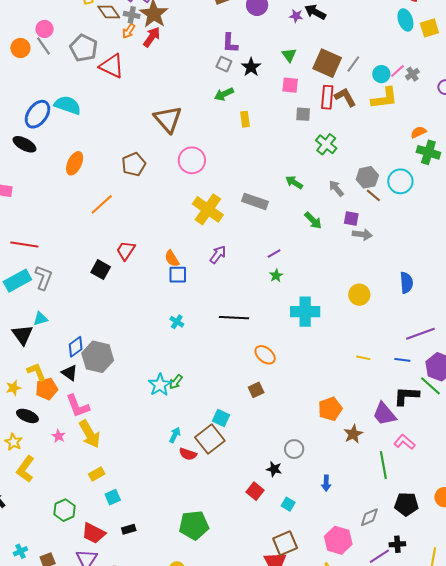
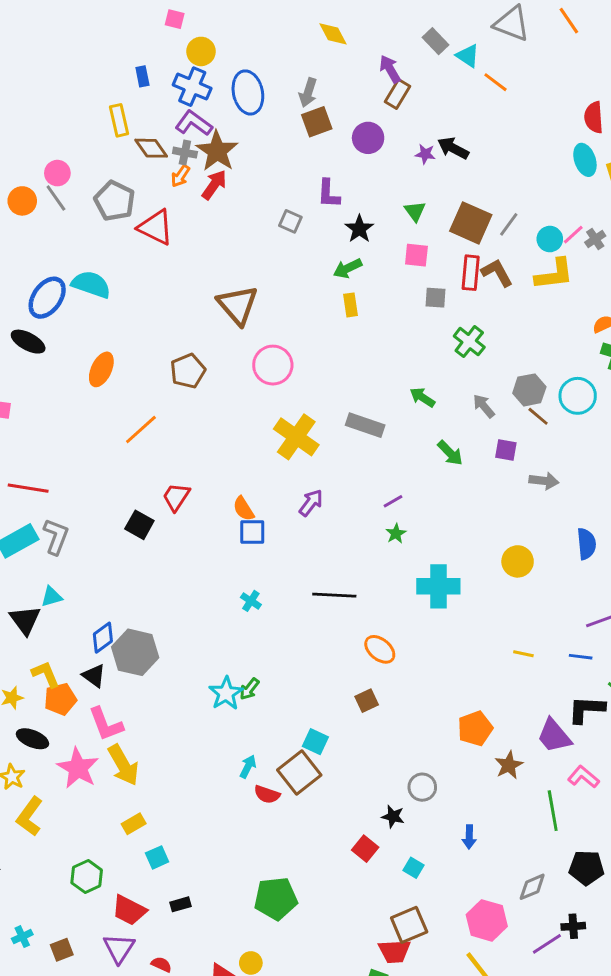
gray square: (224, 64) -> (290, 221), moved
green arrow: (224, 94) -> (348, 268), moved
gray arrow: (362, 234) -> (544, 481), moved
pink star: (59, 436) -> (78, 768), size x2.0

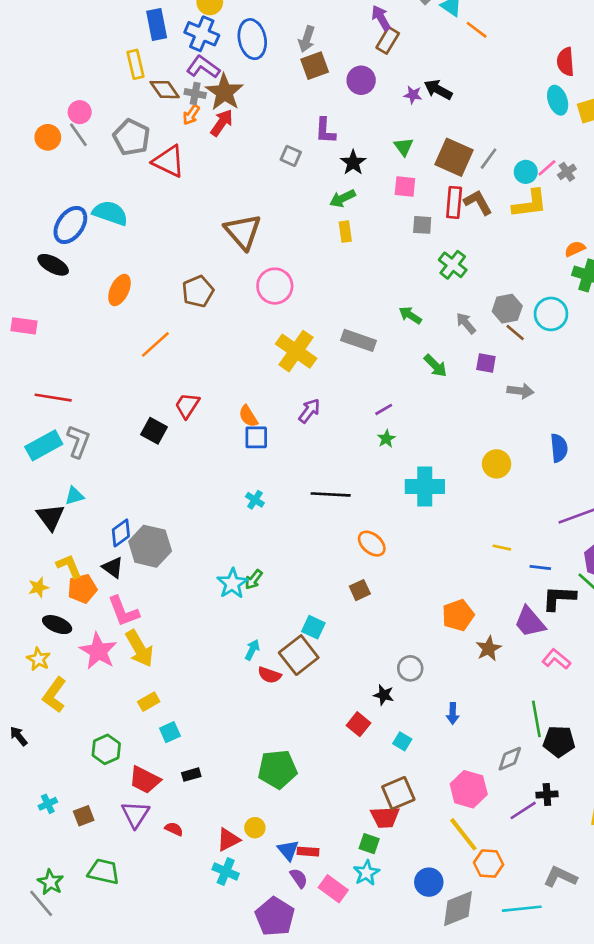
blue rectangle: (142, 76) -> (157, 24), size x1.6
blue line: (581, 657) -> (540, 567), moved
green line: (553, 811) -> (536, 719), moved

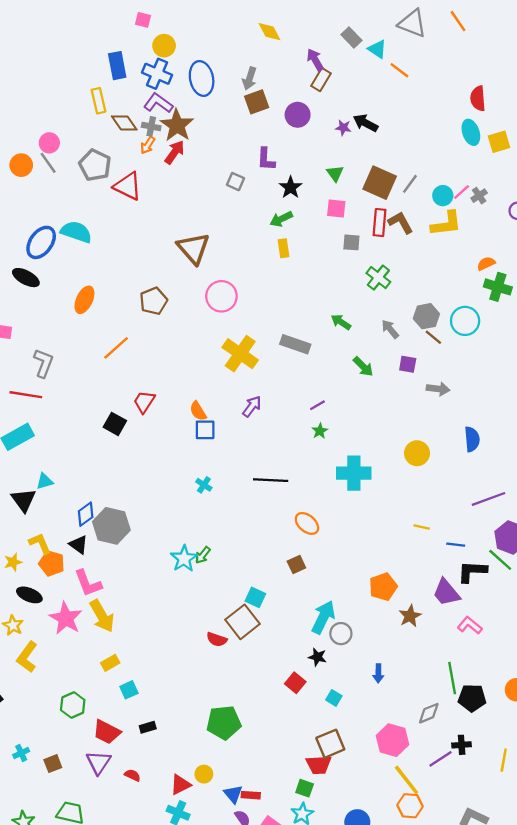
gray L-shape: (78, 441) -> (43, 363), moved
orange pentagon: (82, 589) -> (52, 563), turned 30
cyan arrow: (252, 650) -> (323, 617), moved, size x1.8
yellow line: (463, 834) -> (406, 780), moved

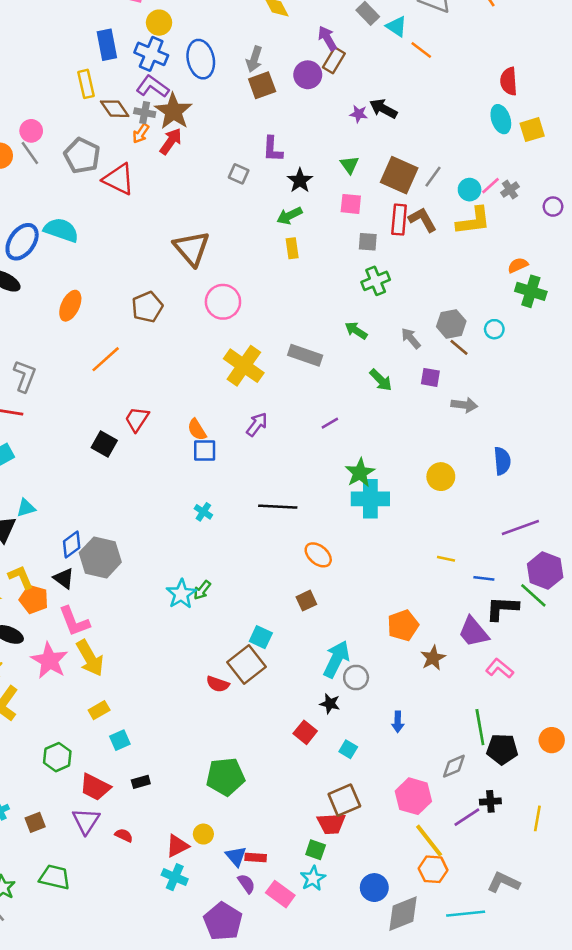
purple circle: (298, 115) -> (308, 75), moved
green cross: (378, 278) -> (376, 281), moved, turned 30
cyan circle: (465, 321) -> (494, 329), size x0.6
green star: (320, 431) -> (360, 473), moved, size x1.6

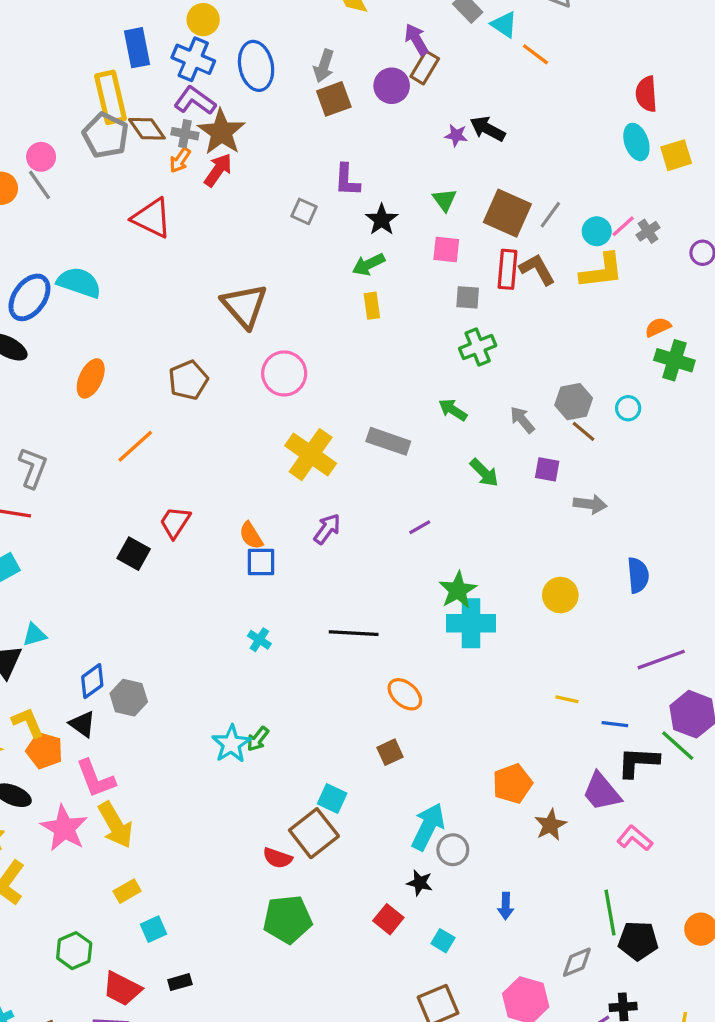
yellow rectangle: (86, 84) -> (111, 97), size x1.4
gray pentagon: (82, 156) -> (106, 135), moved
gray hexagon: (100, 557) -> (129, 698), size x0.7
green pentagon: (226, 777) -> (287, 919), moved

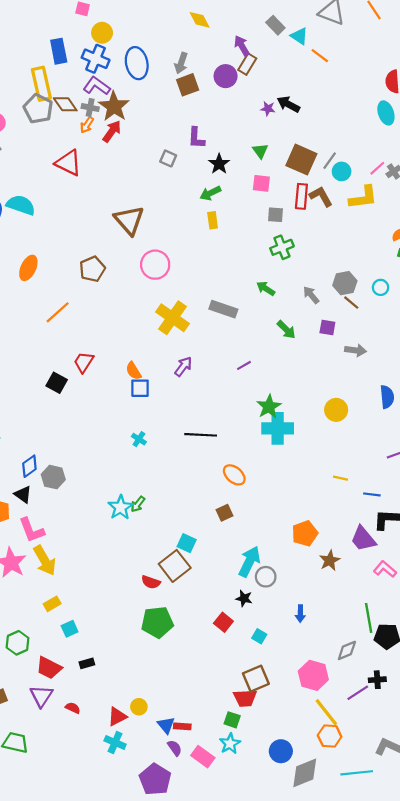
cyan circle: (597, 231) -> (342, 171), moved

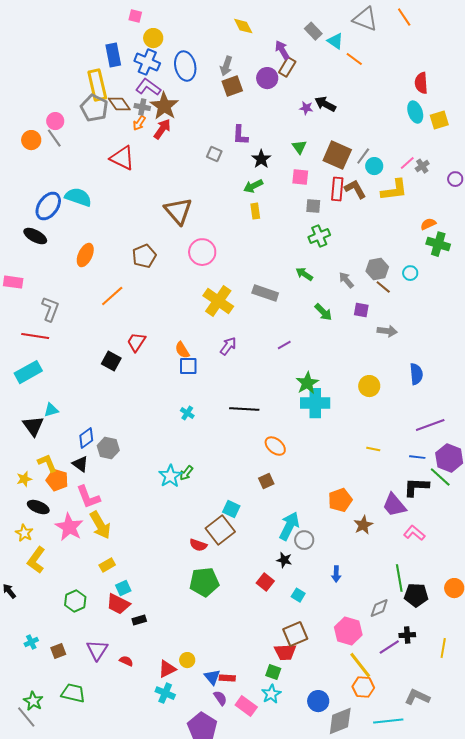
blue line: (372, 494) -> (417, 457), moved
red trapezoid: (49, 668) -> (118, 604), moved

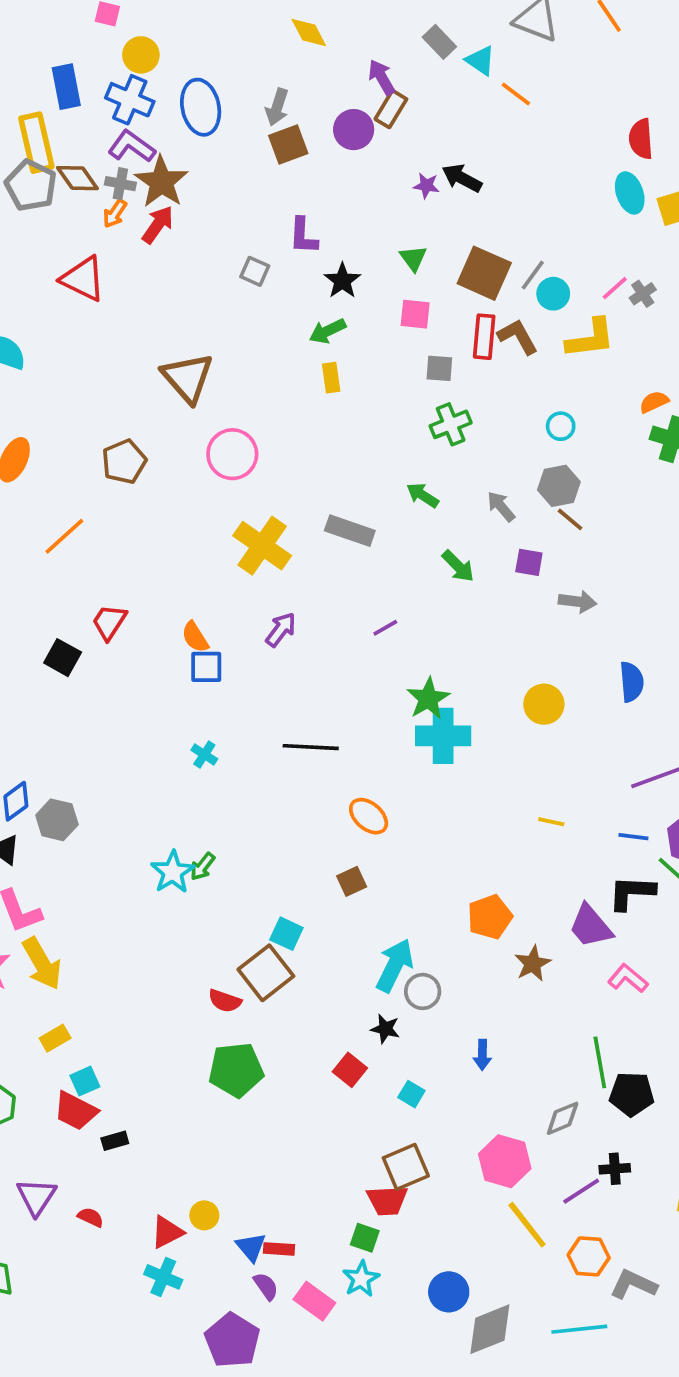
cyan circle: (410, 273) -> (561, 426), moved
orange hexagon: (363, 687) -> (589, 1256), moved

